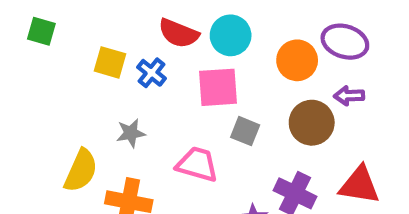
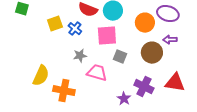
yellow square: (110, 62) -> (55, 24), turned -35
gray star: (131, 133) -> (80, 56), moved

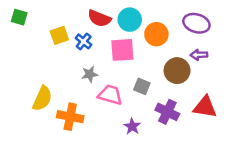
orange circle: (145, 23) -> (156, 34), moved
gray square: (120, 57) -> (142, 86), moved
purple star: (124, 99) -> (132, 126), moved

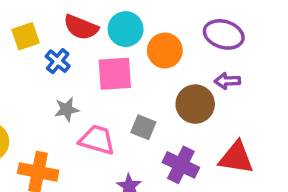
yellow square: (59, 35) -> (26, 36), moved

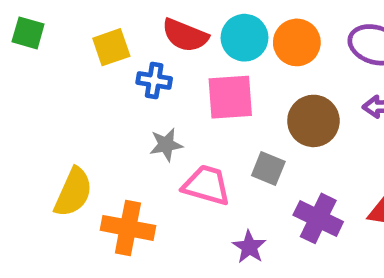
orange circle: (165, 51) -> (297, 42), moved
blue cross: (58, 61) -> (154, 80), turned -30
brown circle: (195, 104) -> (313, 121), moved

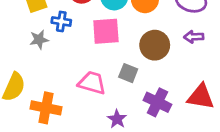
gray star: (166, 145) -> (39, 40), moved

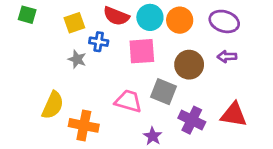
gray star: (39, 40) -> (77, 59), turned 30
gray square: (128, 73) -> (163, 92), size x1.4

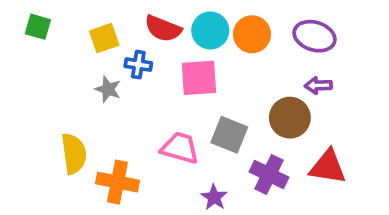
brown circle: (189, 65) -> (290, 118), moved
yellow semicircle: (53, 105) -> (74, 154), turned -32

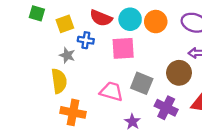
green square: (38, 27) -> (37, 13), moved
yellow semicircle: (74, 154) -> (59, 81), moved

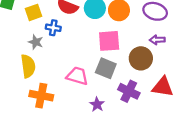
pink square: (123, 48) -> (109, 41), moved

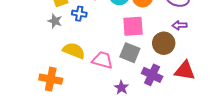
gray star: (36, 42) -> (55, 21), moved
yellow semicircle: (28, 66) -> (74, 51), moved, turned -60
orange cross: (41, 96) -> (51, 79), moved

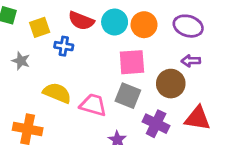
gray star: (55, 21) -> (21, 61), moved

